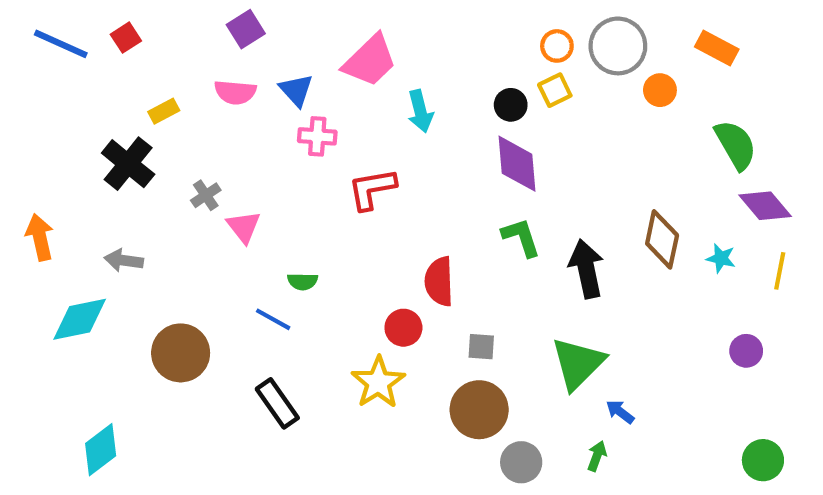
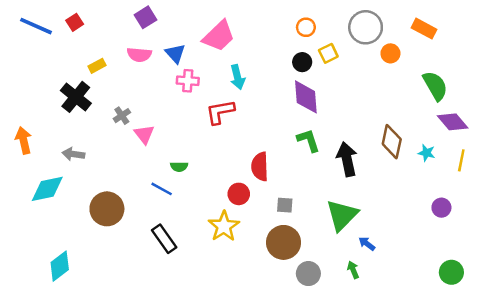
orange circle: (557, 46) -> (306, 27), moved
cyan arrow: (420, 111) -> (237, 77), moved
green arrow: (597, 456) -> (353, 270), turned -42

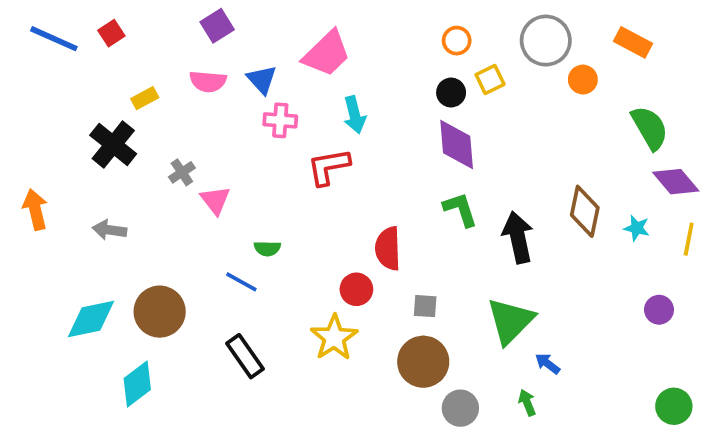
cyan diamond: (47, 189) -> (91, 319), moved
cyan diamond: (60, 266) -> (137, 384), moved

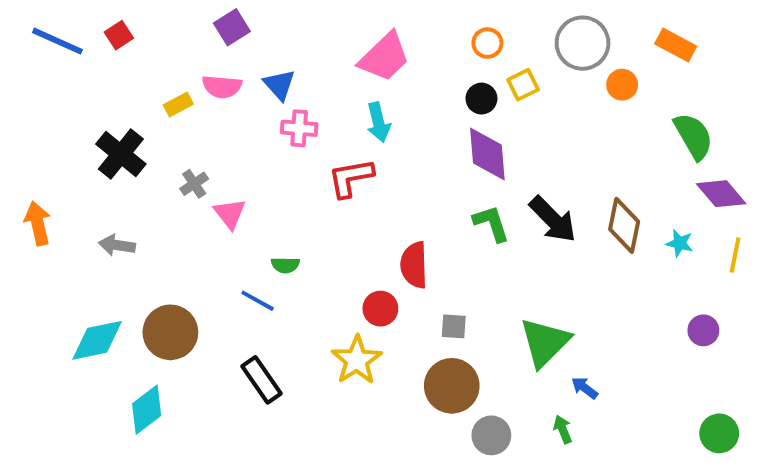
pink trapezoid: (327, 54) -> (384, 57), moved
yellow rectangle: (145, 98) -> (178, 104), moved
black arrow: (518, 237) -> (553, 219), moved, turned 147

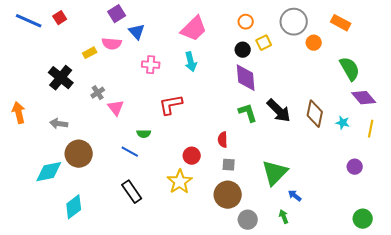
blue triangle: (279, 85) -> (137, 32), moved
red L-shape: (351, 178) -> (171, 105), moved
red semicircle: (414, 265) -> (223, 140), moved, size x0.7
brown circle: (170, 332) -> (79, 154), moved

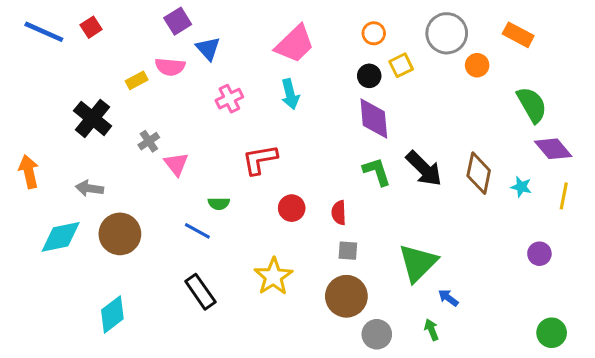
pink cross: (151, 65) -> (229, 99), turned -30
red circle: (192, 156) -> (292, 208), moved
cyan diamond: (49, 172) -> (61, 237), moved

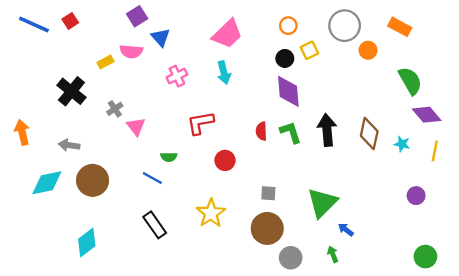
black arrow: (424, 169) -> (327, 130), turned -140
red semicircle: (339, 213) -> (261, 131), moved

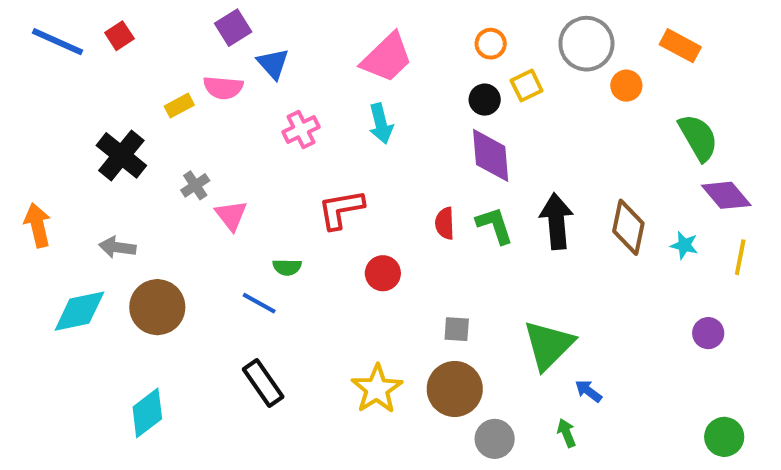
yellow star: (211, 213) -> (377, 389), moved

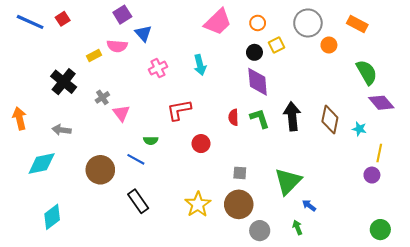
pink trapezoid: (387, 58) -> (218, 22), moved
yellow line: (740, 257) -> (379, 153), moved
brown circle: (157, 307) -> (100, 170), moved
cyan diamond: (147, 413) -> (52, 217), moved

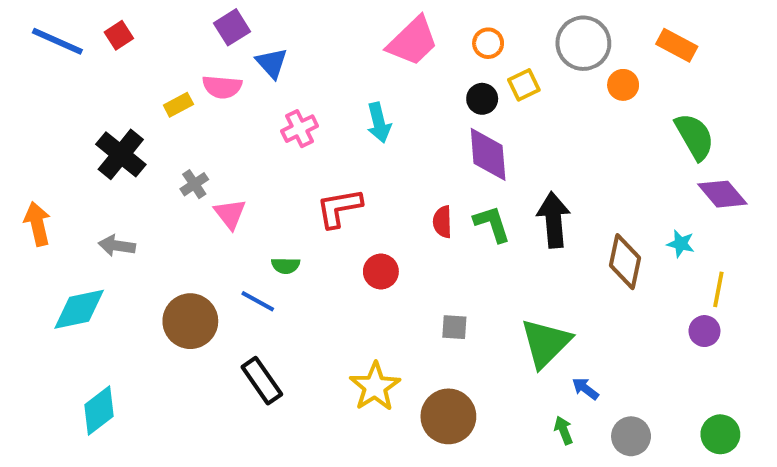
brown diamond: (330, 119) -> (625, 262), moved
brown circle: (239, 204) -> (448, 416), moved
gray circle: (260, 231) -> (631, 436), moved

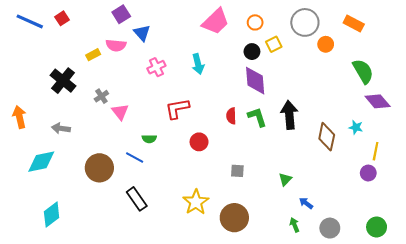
green triangle: (546, 343) -> (285, 179), size x0.5

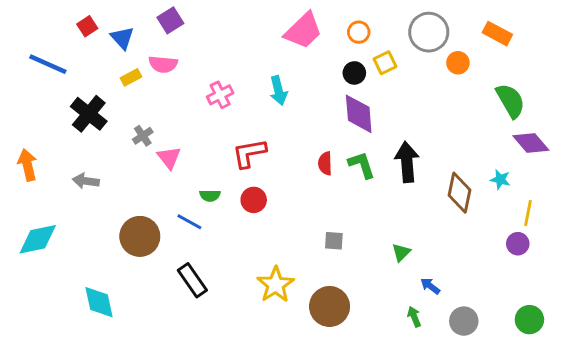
blue line: (30, 21) -> (48, 64), moved
blue triangle: (142, 33) -> (122, 38), moved
red circle: (199, 142) -> (254, 200), moved
cyan diamond: (41, 162) -> (38, 239), moved
cyan diamond: (52, 215) -> (99, 302), moved, turned -65

